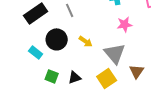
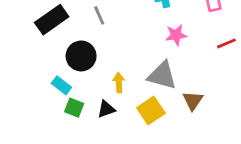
yellow arrow: (86, 41) -> (119, 83), moved, turned -128
cyan rectangle: (36, 52) -> (61, 85), moved
gray triangle: (115, 53) -> (162, 76), turned -35

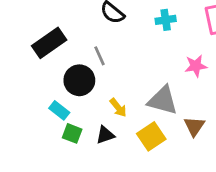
gray line: (99, 15) -> (99, 56), moved
pink star: (176, 35) -> (196, 66), moved
yellow arrow: (119, 83) -> (118, 108), turned 144

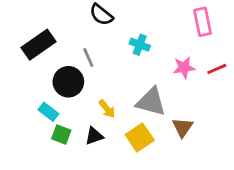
cyan cross: (166, 20) -> (140, 45), moved, turned 30

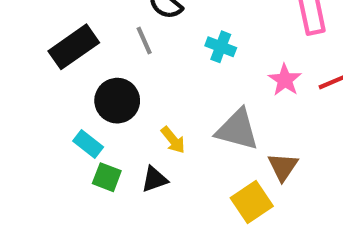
gray line: (88, 58) -> (144, 41), moved
pink star: (184, 67) -> (285, 80), turned -30
yellow square: (140, 137) -> (252, 202), moved

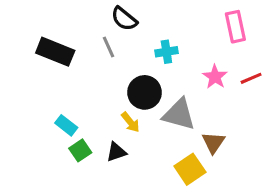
black rectangle: (74, 47) -> (55, 52), turned 57
cyan cross: (221, 47) -> (166, 52), turned -30
black circle: (117, 101) -> (145, 92), moved
green square: (107, 177) -> (80, 150), turned 35

